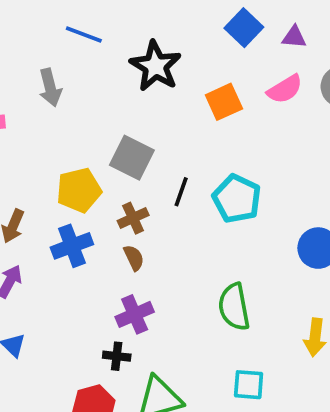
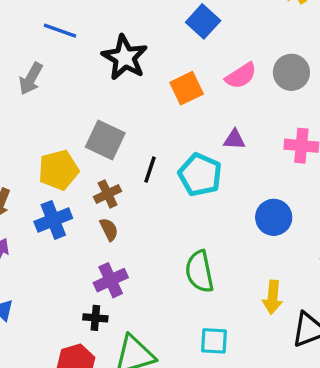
purple triangle: (294, 37) -> (234, 139), moved
gray arrow: (50, 88) -> (31, 79), turned 44

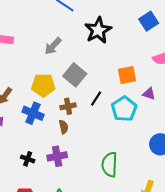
gray arrow: (31, 79) -> (53, 46), moved
orange square: (187, 88) -> (127, 75), moved
blue cross: (53, 220) -> (33, 113), turned 30
black cross: (95, 318) -> (28, 159), moved

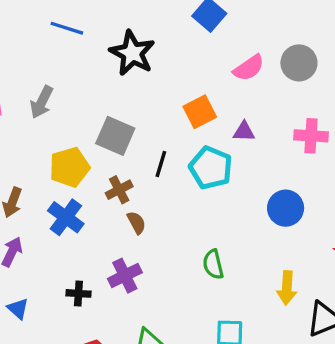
gray arrow: (53, 46) -> (42, 102), moved
blue cross: (33, 113) -> (66, 217), turned 30
brown semicircle: (64, 127) -> (136, 223), moved
green semicircle: (110, 165) -> (213, 264), size x0.7

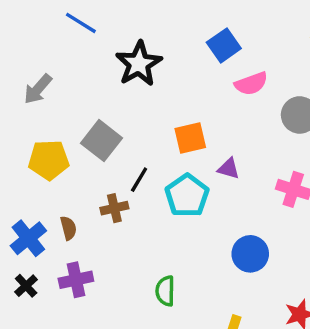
pink semicircle: (249, 68) -> (251, 84), moved
brown cross: (119, 190) -> (114, 208), moved
blue cross: (66, 217) -> (28, 238), moved
brown semicircle: (136, 223) -> (68, 228), moved
black cross: (78, 293) -> (26, 286), turned 30

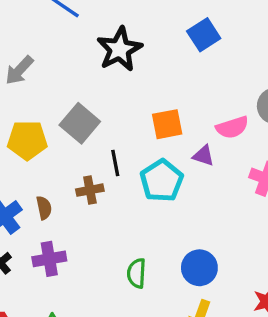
pink semicircle: (251, 84) -> (232, 127), moved
black line: (139, 180) -> (115, 163), turned -44
blue circle: (250, 254) -> (199, 268), moved

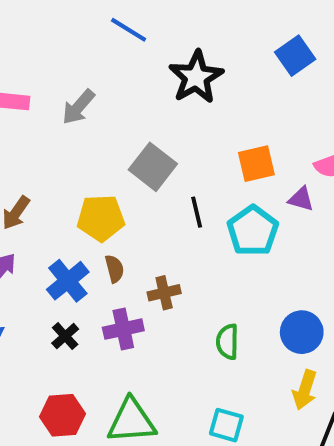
yellow pentagon: (27, 140) -> (101, 218), moved
brown cross: (90, 190) -> (164, 293), moved

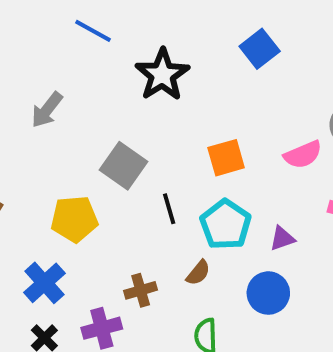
purple triangle: (301, 199) -> (282, 238), moved, turned -32
brown semicircle: (114, 269) -> (198, 273), moved, turned 56
blue circle: (302, 332) -> (268, 293), moved

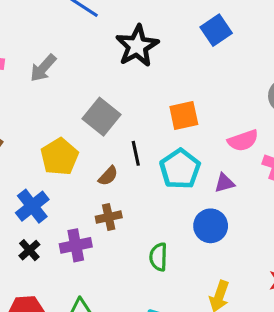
pink semicircle: (303, 155) -> (243, 141), moved
yellow pentagon: (74, 219) -> (59, 157), turned -30
brown semicircle: (198, 273) -> (108, 176), moved

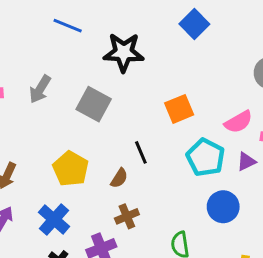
black star: (137, 46) -> (124, 52), turned -30
gray square: (101, 117) -> (94, 104), moved
cyan pentagon: (180, 169) -> (206, 157), moved
purple triangle: (224, 183) -> (246, 162), moved

